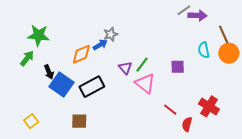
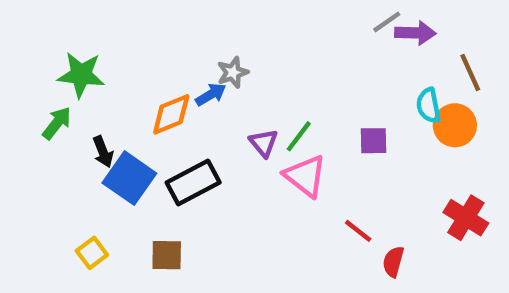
orange circle: (229, 53) -> (455, 125), moved
red cross: (209, 106) -> (466, 218), moved
yellow square: (31, 121) -> (92, 253), moved

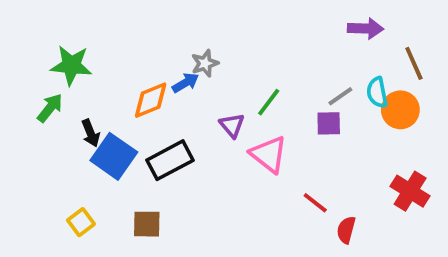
gray line: (387, 22) -> (340, 96), moved
green line: (299, 136) -> (269, 102), moved

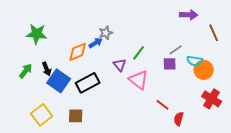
cyan semicircle: (377, 92) -> (195, 61), moved, turned -70
green arrow: (50, 108) -> (26, 71), moved
orange circle: (400, 110) -> (204, 70), moved
yellow square: (81, 222) -> (42, 115), size x1.5

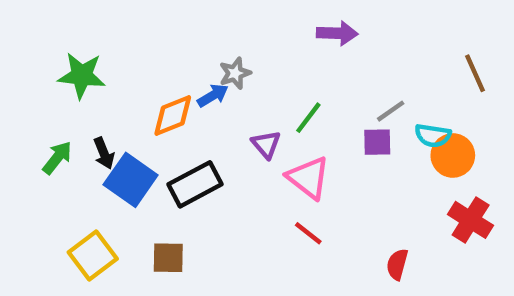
purple arrow: (189, 15) -> (337, 33), moved
red line: (163, 105) -> (308, 233), moved

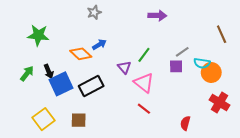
gray star: (235, 73) -> (94, 12), moved
orange diamond: (173, 115) -> (81, 54), turned 65
blue square: (131, 180) -> (61, 84), turned 30

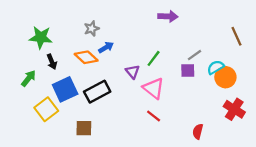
gray star: (94, 12) -> (92, 29), moved
cyan semicircle: (202, 63) -> (216, 67), turned 140
black arrow: (49, 71) -> (52, 62), moved
yellow square: (43, 119) -> (46, 109), moved

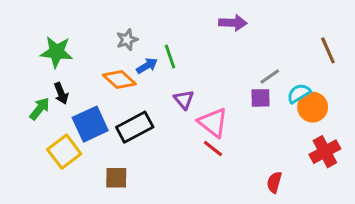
green line: (154, 58) -> (170, 57), moved, turned -56
black arrow: (52, 62) -> (61, 93), moved
red cross: (234, 109) -> (325, 152), turned 30
red line: (154, 116) -> (213, 149), moved

